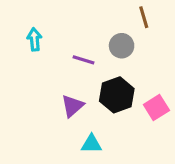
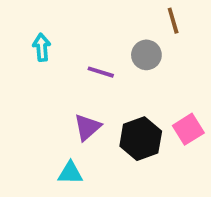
black hexagon: (117, 95) -> (141, 139), moved
cyan triangle: (91, 144) -> (70, 173), moved

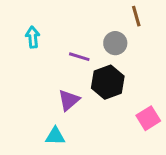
pink square: (188, 129) -> (148, 118), moved
black hexagon: (141, 139) -> (108, 82), moved

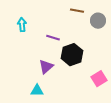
brown line: (136, 16) -> (77, 11), moved, turned -64
gray circle: (115, 43) -> (98, 21), moved

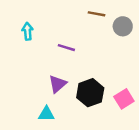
black hexagon: (72, 55) -> (90, 93), moved

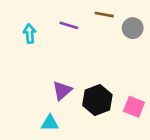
purple line: (66, 48) -> (69, 25), moved
pink square: (124, 99) -> (134, 107), turned -36

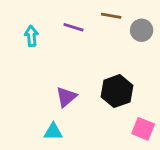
black hexagon: (97, 100) -> (117, 91), moved
pink square: (134, 107) -> (143, 129), moved

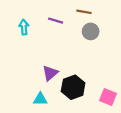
gray circle: (142, 30) -> (91, 31), moved
black hexagon: (117, 91) -> (73, 87), moved

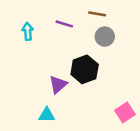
black hexagon: (73, 87) -> (85, 69), moved
pink square: (108, 97) -> (125, 112), turned 35

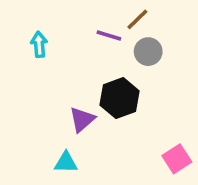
brown line: (97, 14) -> (137, 19), turned -54
purple line: (64, 24) -> (109, 35), moved

